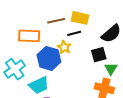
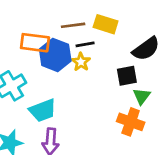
black line: (74, 33) -> (85, 44), moved
blue hexagon: (49, 58) -> (55, 55), moved

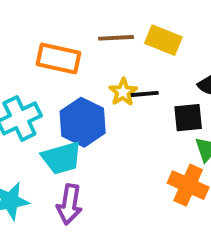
black line: (85, 44) -> (145, 94), moved
blue hexagon: (55, 55) -> (83, 122), moved

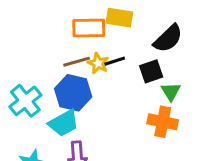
brown line: (116, 38) -> (77, 62), moved
orange rectangle: (59, 59) -> (89, 28), moved

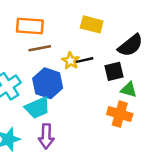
orange rectangle: (89, 28) -> (30, 26), moved
brown line: (77, 62) -> (40, 48), moved
green triangle: (171, 92) -> (129, 90), turned -48

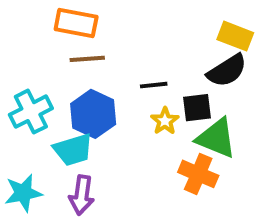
yellow rectangle: (92, 24) -> (235, 36), moved
yellow star: (71, 61) -> (165, 121), moved
green triangle: (129, 90) -> (216, 138), size x1.6

